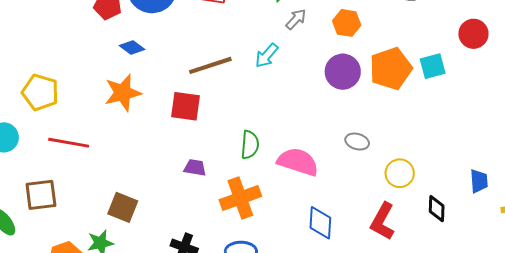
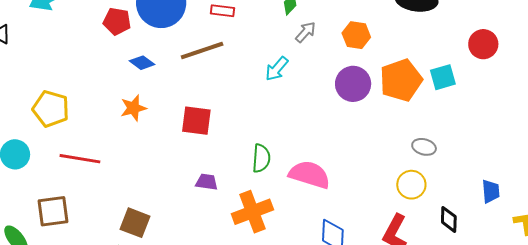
brown line: (210, 65) -> (202, 50), moved
orange star: (123, 93) -> (133, 108), size x0.7
gray ellipse: (357, 142) -> (424, 147), moved

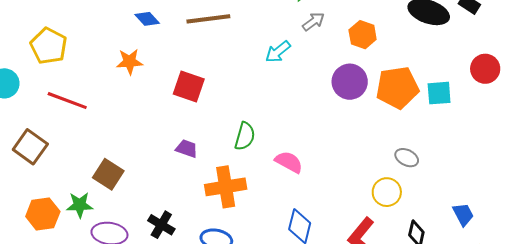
pink semicircle: (309, 175) -> (289, 162), size x0.7
blue trapezoid: (491, 191) -> (463, 214), turned -35
brown square: (53, 211) -> (30, 147), turned 32

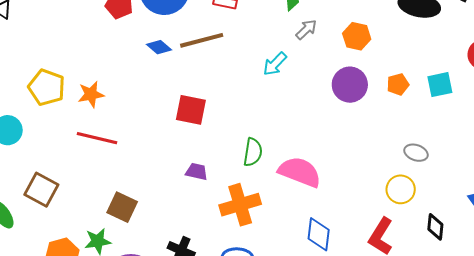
blue diamond: (147, 19) -> (159, 47), moved
orange star: (130, 62) -> (91, 94), moved
orange pentagon: (397, 88) -> (398, 84), size x0.5
red line: (67, 101) -> (97, 138), moved
pink semicircle: (289, 162) -> (300, 172), size x1.5

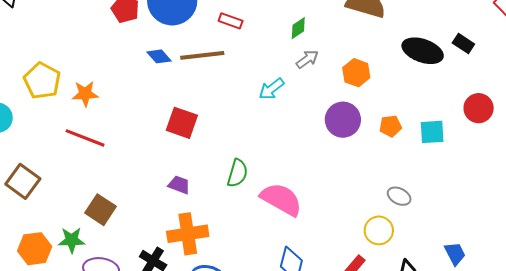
orange cross: (240, 205) -> (188, 234), moved

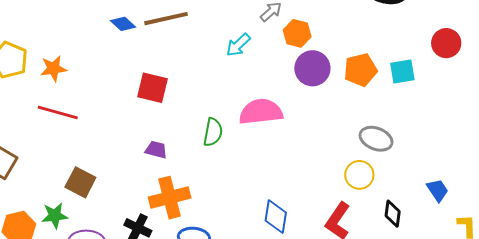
orange hexagon: (356, 73) -> (297, 33), moved
orange pentagon: (390, 126) -> (360, 70), size x1.5
gray ellipse: (399, 196) -> (376, 139), size x1.4
pink semicircle: (281, 199) -> (261, 112), moved, turned -30

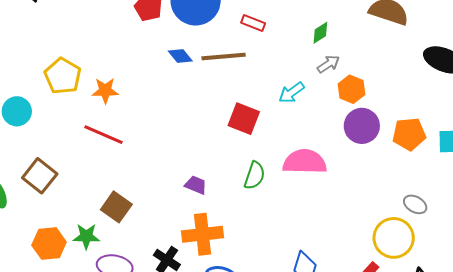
red square: (153, 88) -> (244, 119), moved
gray ellipse: (376, 139) -> (415, 204), size x0.7
yellow circle: (359, 175) -> (394, 238), size x1.4

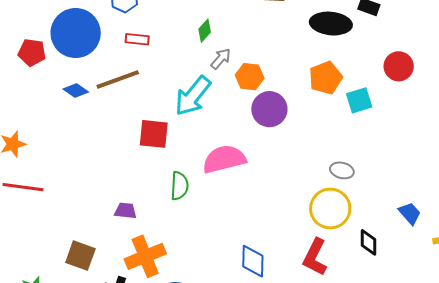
cyan arrow: (292, 93) -> (193, 96), size x1.6
orange pentagon: (409, 134) -> (326, 78), moved
brown square: (116, 207) -> (80, 256), moved

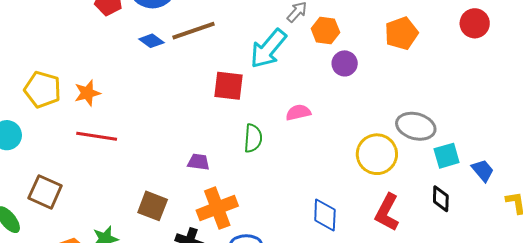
cyan square: (359, 100) -> (447, 156), moved
purple circle: (269, 109) -> (345, 63), size x0.7
pink semicircle: (224, 159) -> (298, 112), size x0.6
gray ellipse: (342, 170) -> (416, 126), size x1.6
yellow circle: (330, 209) -> (377, 154), moved

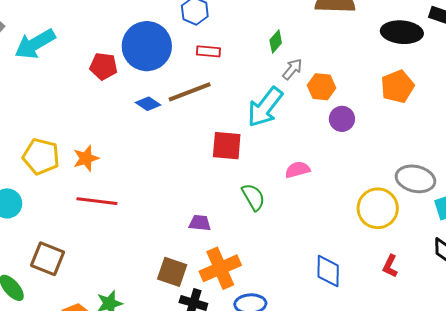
green semicircle: (253, 138) -> (253, 197), turned -32
brown square: (153, 206) -> (172, 272), moved
red L-shape: (387, 212) -> (390, 266), size x0.6

